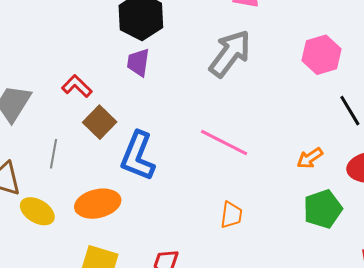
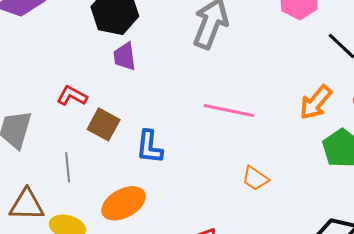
blue L-shape: (138, 156) -> (149, 147), size x0.7
orange arrow: (310, 158) -> (316, 102), size x1.4
orange trapezoid: (231, 215) -> (255, 178), turned 132

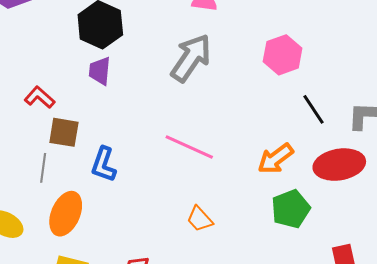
brown square: (104, 124) -> (64, 132), turned -32
gray line: (68, 167) -> (43, 168), moved
orange ellipse: (124, 203) -> (66, 214), turned -51

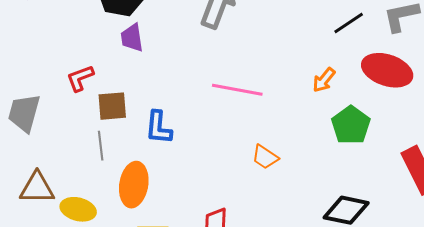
red L-shape: (40, 97) -> (80, 78), turned -48
black line: (313, 109) -> (349, 23), turned -76
orange arrow: (276, 159) -> (324, 80), size x0.7
red ellipse: (339, 165) -> (387, 70), turned 42

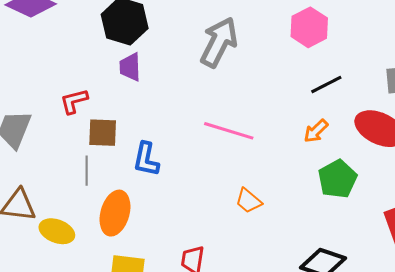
black line: (349, 23) -> (326, 84), moved

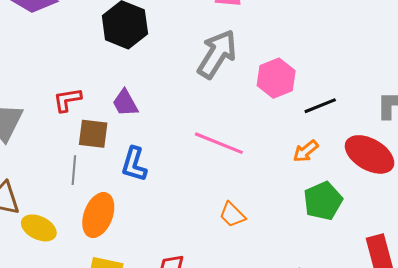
pink hexagon: (309, 27) -> (276, 78), moved
purple trapezoid: (130, 67) -> (125, 103), moved, turned -32

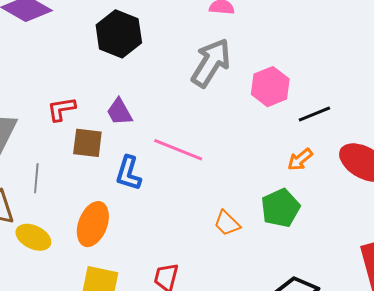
pink line: (219, 143) -> (178, 150), moved
gray line: (74, 170) -> (36, 178), moved
green pentagon: (323, 201) -> (280, 208), moved

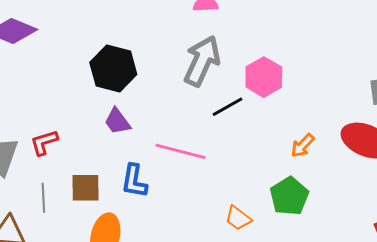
black hexagon: (119, 34) -> (113, 68), moved
red L-shape: (61, 109) -> (44, 142), moved
black line: (314, 114) -> (227, 107), moved
brown square: (87, 143) -> (86, 188), moved

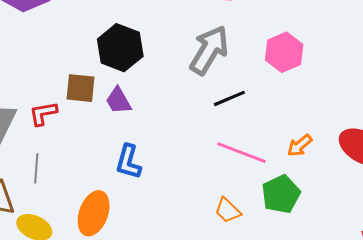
pink hexagon: (264, 77) -> (284, 52), moved
pink line: (181, 151) -> (242, 153), moved
brown square: (86, 188) -> (81, 88), moved

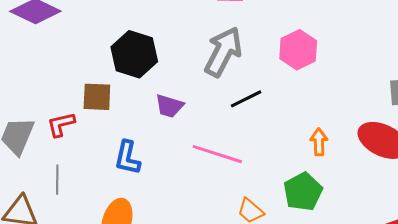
purple trapezoid: (118, 101) -> (169, 106), moved, turned -40
orange arrow: (300, 146) -> (319, 142), turned 132
pink line: (242, 153) -> (217, 154), moved
blue L-shape: (128, 162) -> (127, 158), moved

